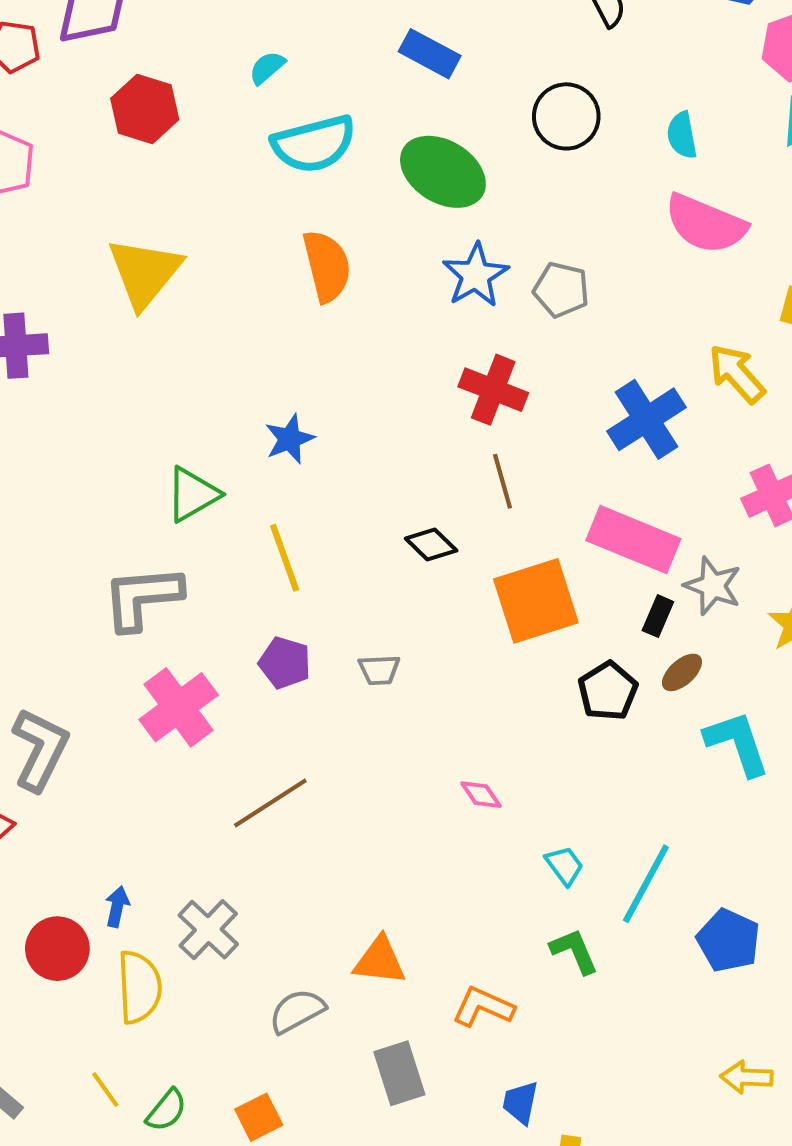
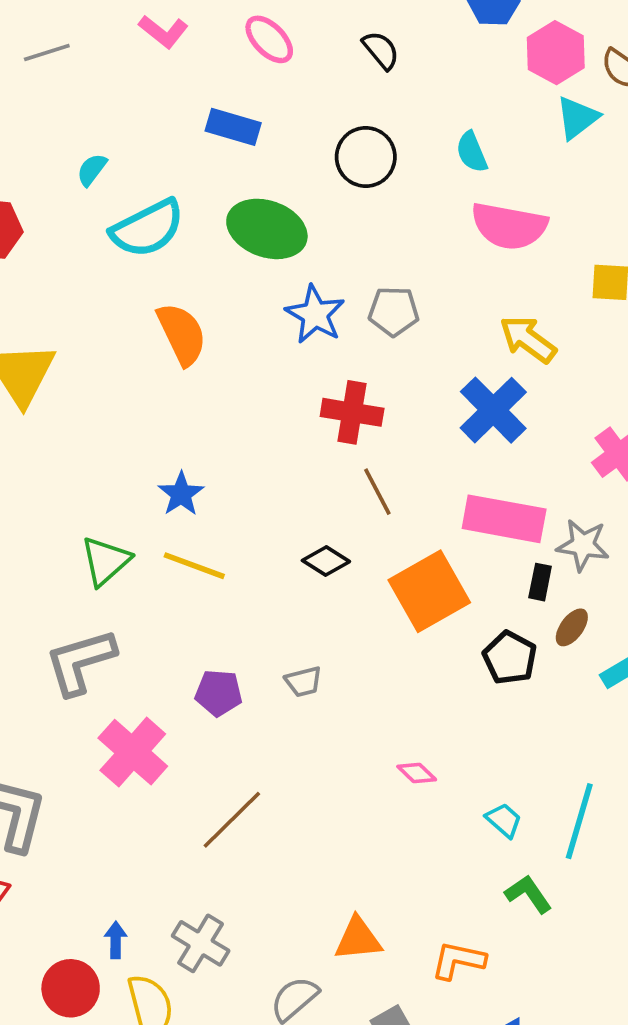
yellow arrow: (737, 374) -> (528, 339), moved
yellow line: (285, 558) -> (194, 566), moved, turned -38

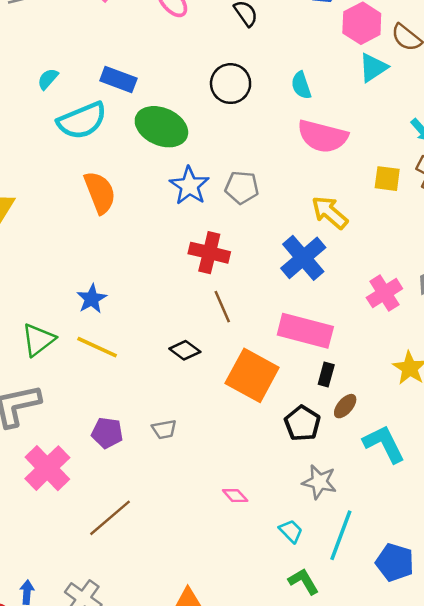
blue rectangle: (233, 127) -> (118, 79), moved
gray star: (583, 545) -> (319, 482), moved
orange square: (429, 591) -> (252, 375), turned -36

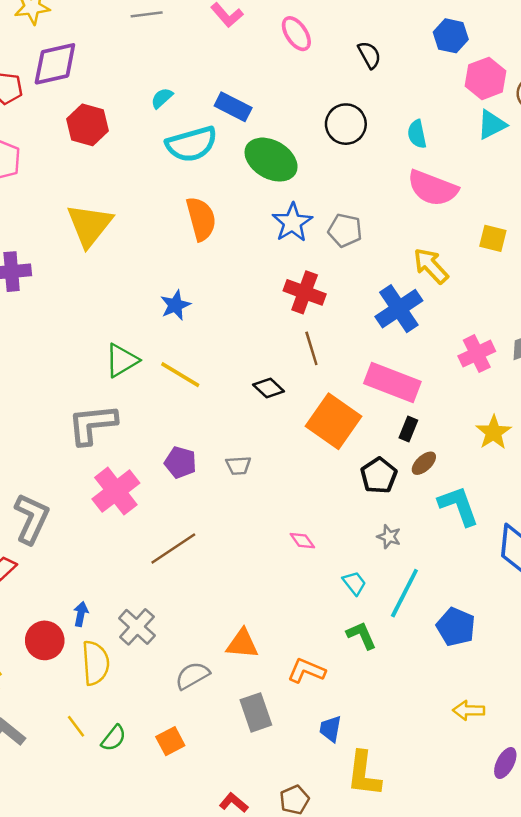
blue star: (92, 299) -> (175, 305), moved
gray star: (319, 482) -> (389, 537), size x0.7

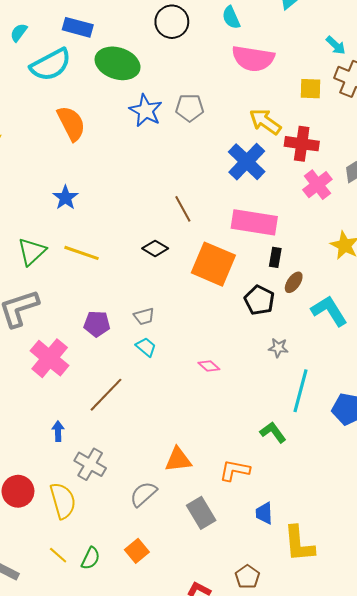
red cross: (305, 292) -> (302, 144), moved
cyan trapezoid: (354, 583) -> (146, 347), moved
blue arrow: (81, 614) -> (58, 431), moved

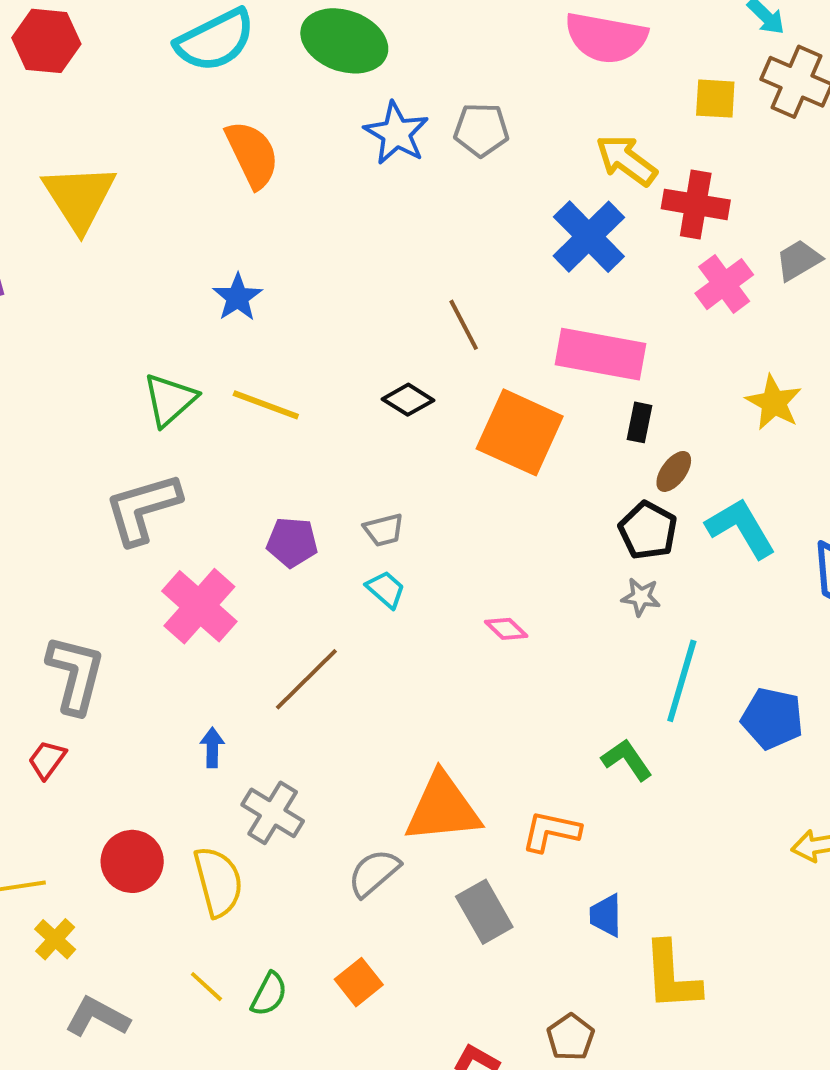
black pentagon: (259, 300) -> (648, 531), moved
orange triangle: (178, 460) -> (443, 808), size x1.5

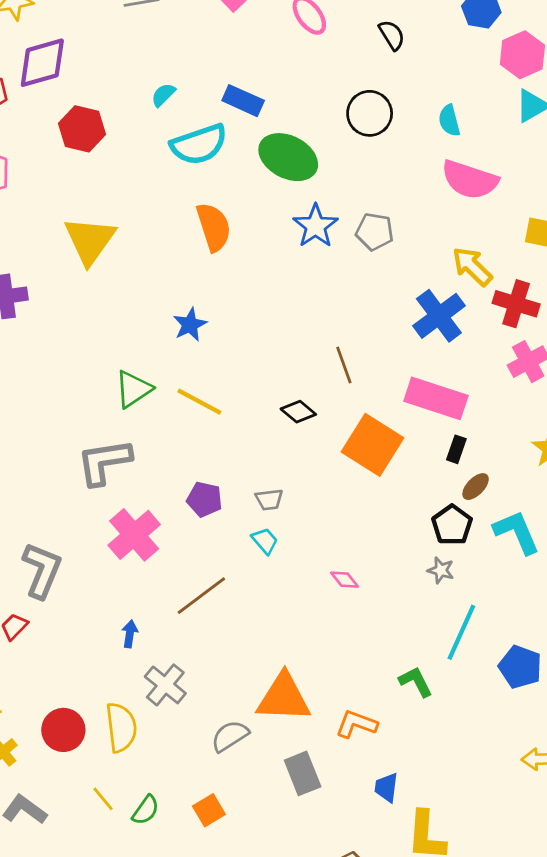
red circle: (132, 861) -> (63, 730), moved

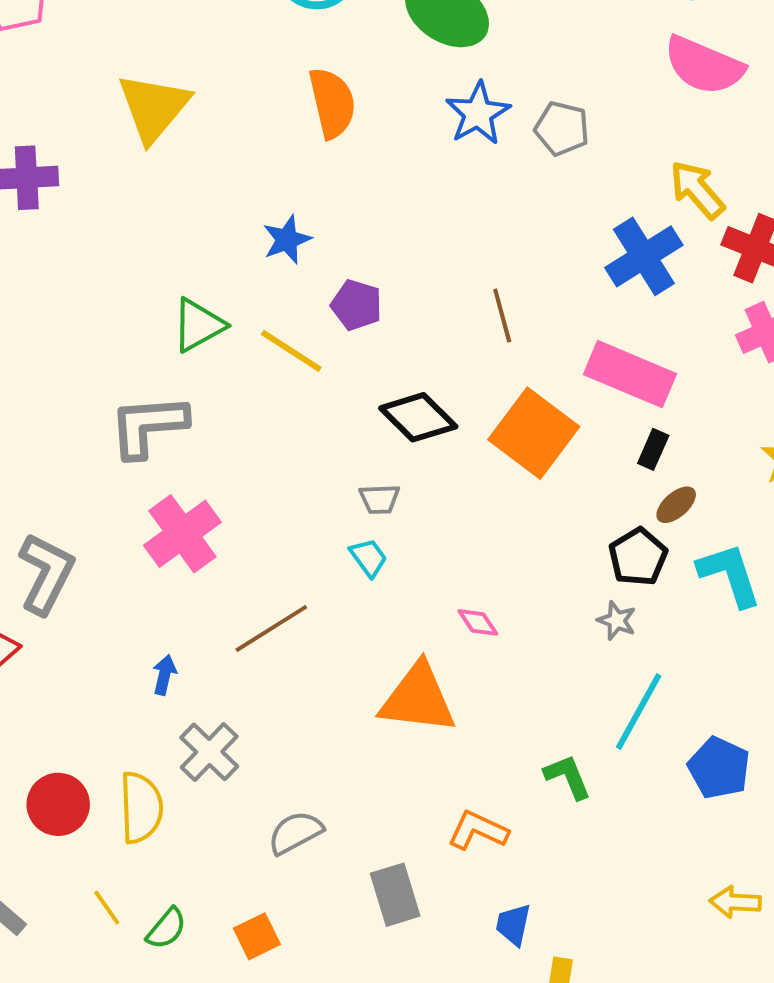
black diamond: (298, 412) -> (418, 417), moved, size x1.5
purple pentagon: (204, 499) -> (357, 305), moved
orange triangle: (284, 698) -> (418, 699), moved

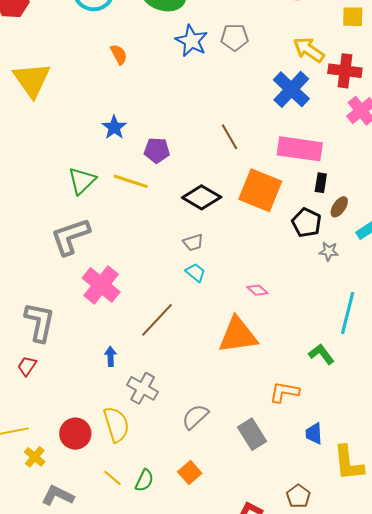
orange semicircle: (332, 103) -> (119, 54), size x0.6
black pentagon: (638, 557) -> (306, 223), moved
gray star: (617, 620) -> (329, 251), moved

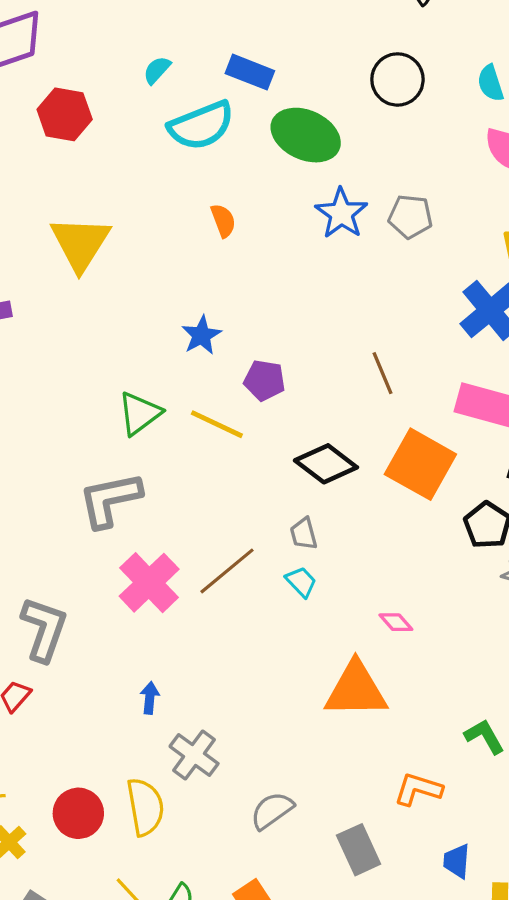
gray trapezoid: (193, 242) -> (304, 534), turned 85
brown line: (157, 320) -> (227, 571), moved

